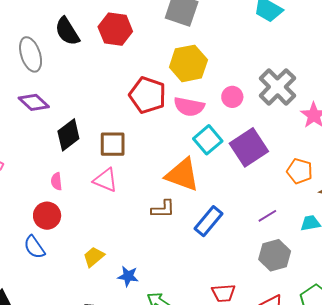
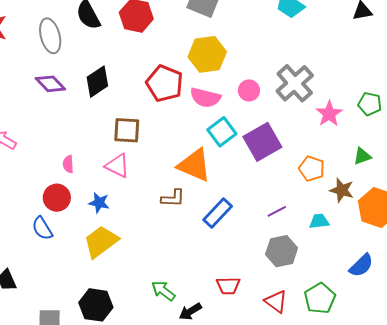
black diamond: (68, 135) -> (97, 82), moved
yellow trapezoid: (94, 257) -> (101, 242), size x1.6
blue star: (128, 276) -> (99, 203), moved

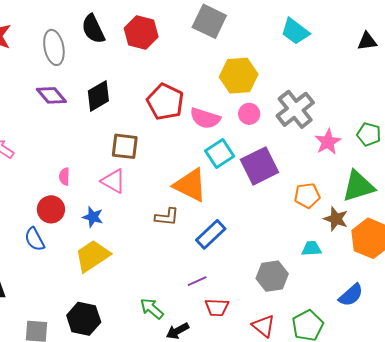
yellow hexagon: (207, 54) -> (239, 76), moved
green triangle: (362, 156) -> (358, 186), size x1.8
orange pentagon: (312, 169) -> (307, 196), turned -30
purple line: (277, 211) -> (197, 281), moved

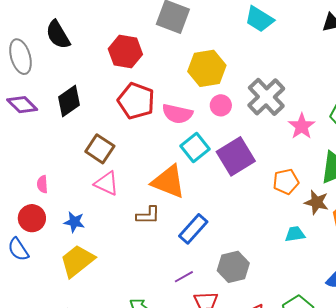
red hexagon: (141, 32) -> (125, 52), moved
brown square: (125, 146) -> (100, 149), turned 32
pink triangle: (113, 181) -> (106, 183), moved
gray hexagon: (272, 276) -> (233, 267), moved

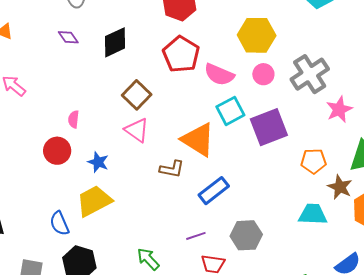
purple diamond: (22, 105) -> (68, 37), size x0.7
cyan trapezoid: (295, 234) -> (313, 214), size x1.4
blue semicircle: (18, 249) -> (59, 223), moved

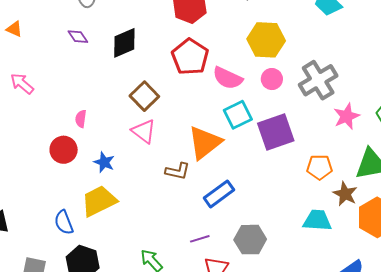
orange triangle: (198, 140) -> (205, 143), turned 48

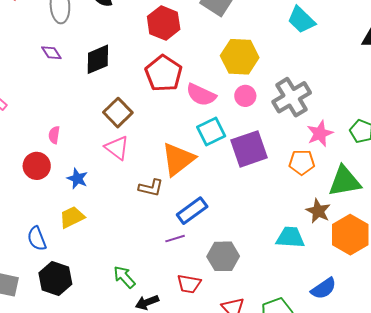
orange pentagon: (319, 167) -> (302, 162), moved
yellow trapezoid: (99, 201) -> (72, 217), size x0.7
purple line: (200, 239) -> (175, 239), moved

